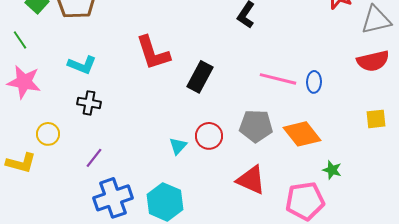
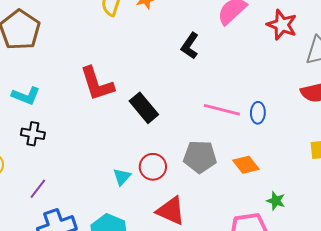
black rectangle: (200, 77) -> (144, 108), turned -68
orange diamond: (302, 134) -> (246, 165), size x0.7
red triangle: (251, 180) -> (171, 211), moved

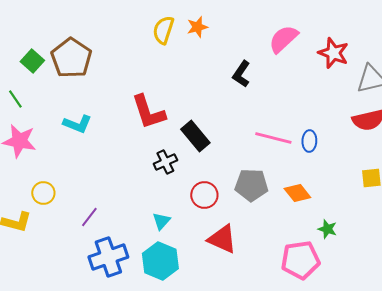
black cross: (33, 134) -> (165, 162), moved, turned -35
cyan triangle: (122, 177) -> (161, 221), moved

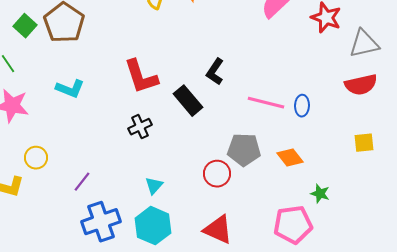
black L-shape: (241, 74) -> (215, 72), moved
black cross: (165, 162) -> (140, 127), moved
red circle: (204, 195) -> (217, 174), moved
red triangle: (222, 239) -> (218, 230), moved

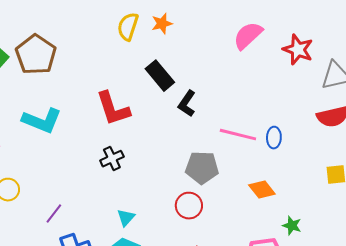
cyan L-shape: (70, 89) -> (42, 121), size x1.4
black rectangle: (188, 101) -> (160, 76), moved
gray pentagon: (244, 150) -> (202, 168), moved

